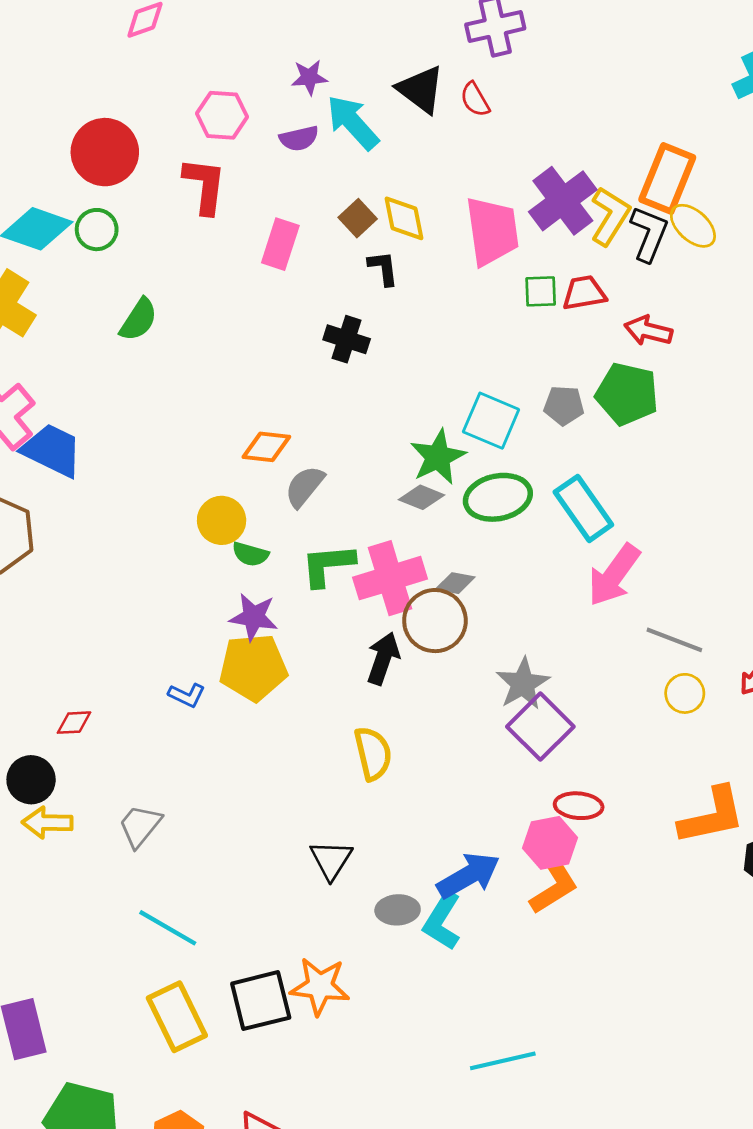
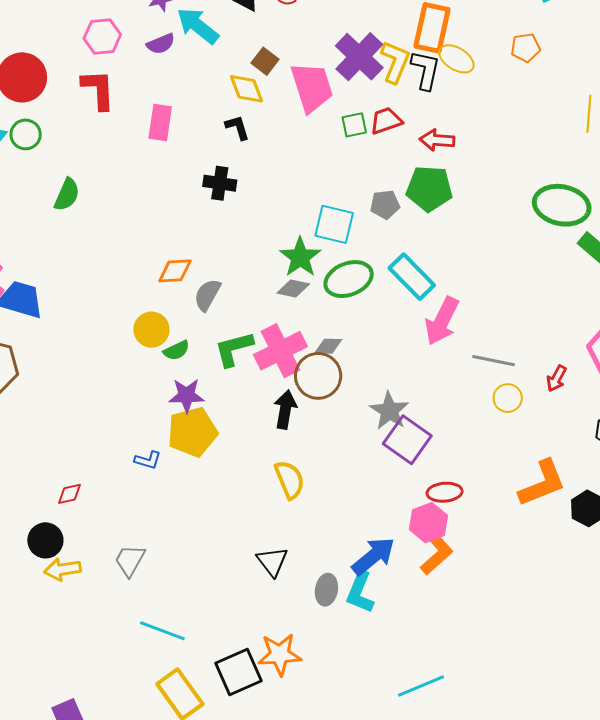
brown square: (358, 218) -> (265, 61), moved
green semicircle: (250, 554) -> (176, 350), turned -32
gray ellipse: (398, 910) -> (326, 590), turned -68

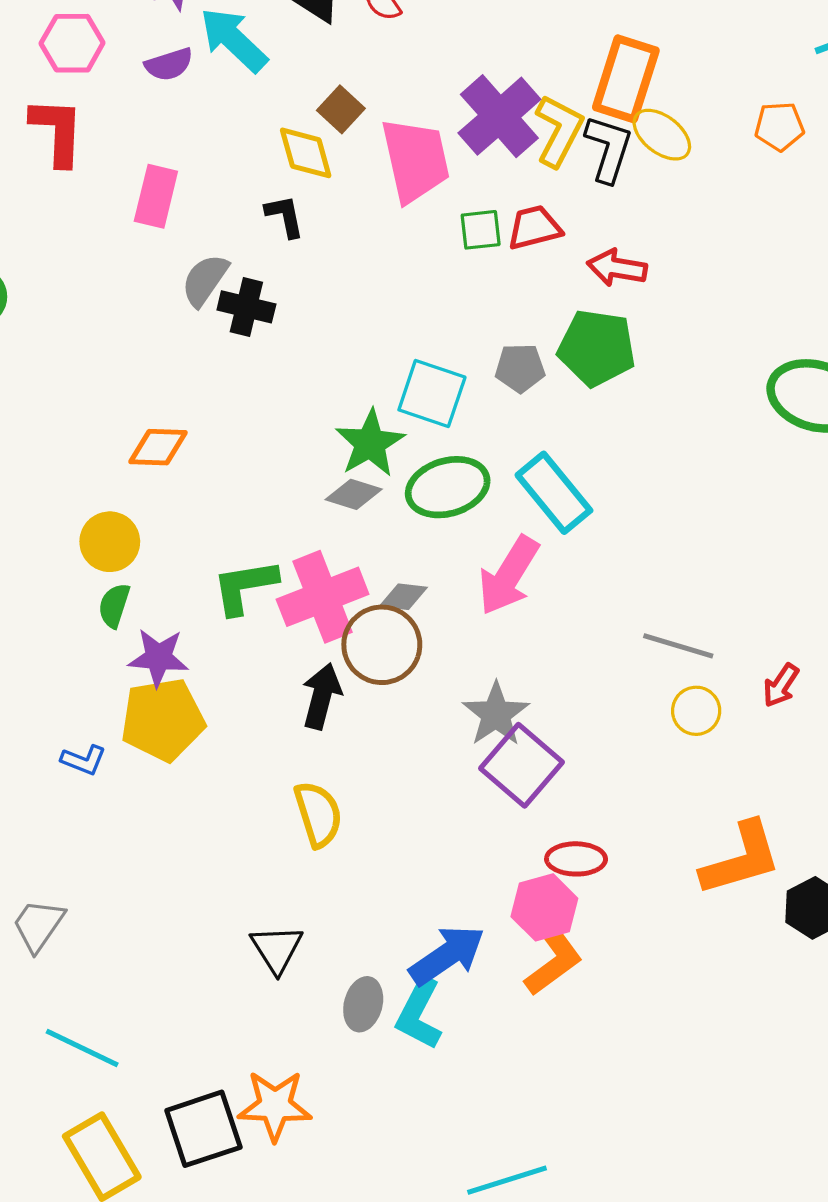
gray semicircle: (207, 295) -> (205, 280), moved
pink arrow: (442, 321) -> (509, 576), moved
green semicircle: (176, 350) -> (114, 606), moved, turned 128

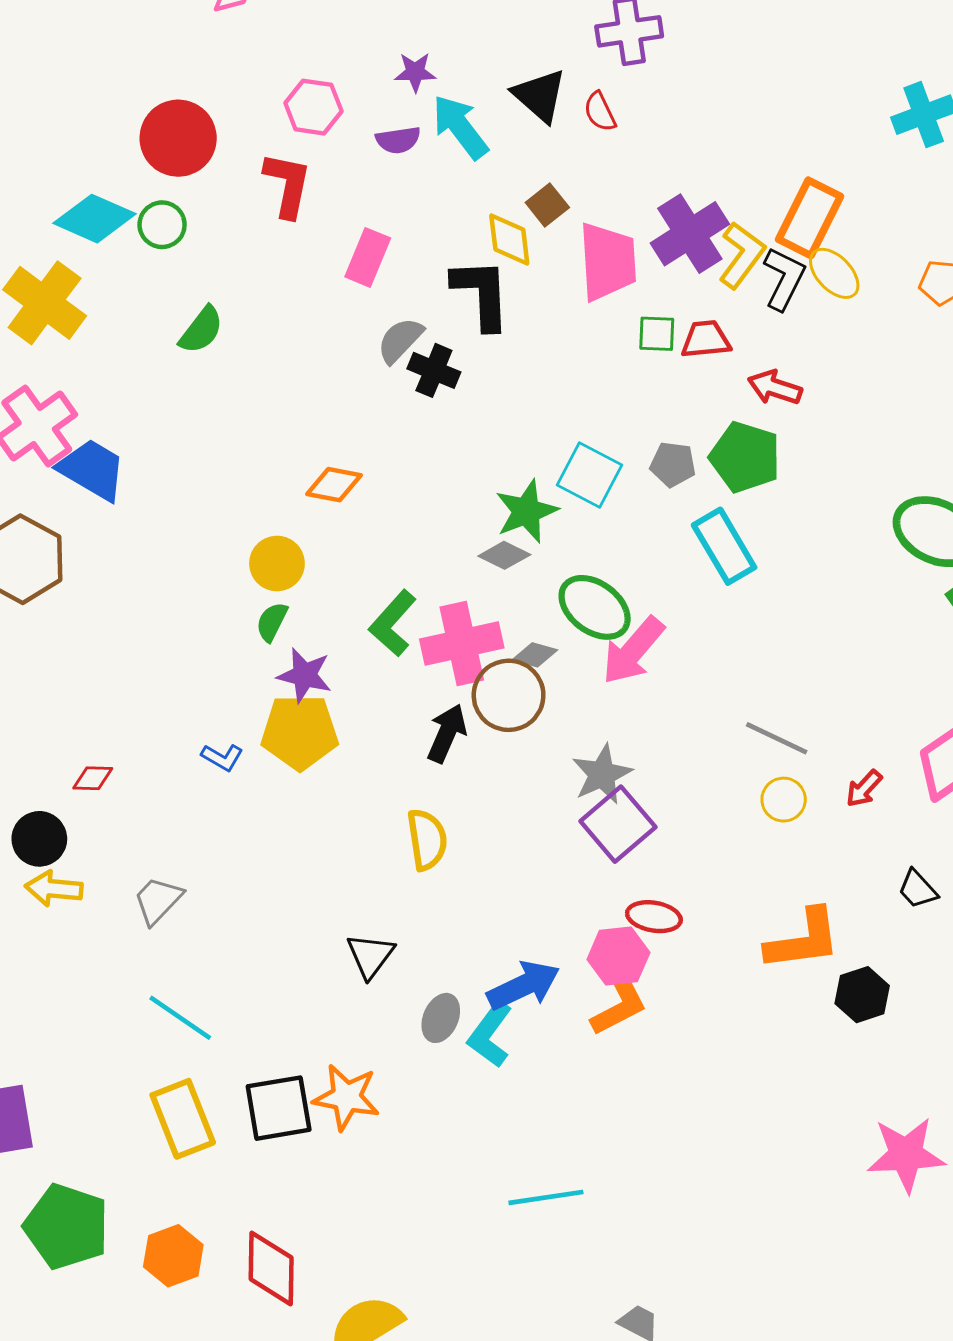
black L-shape: (285, 216) -> (481, 294), size x1.8
green ellipse: (448, 487) -> (595, 607), moved, turned 44
cyan rectangle: (554, 493) -> (724, 546), moved
green L-shape: (245, 587) -> (393, 623), turned -48

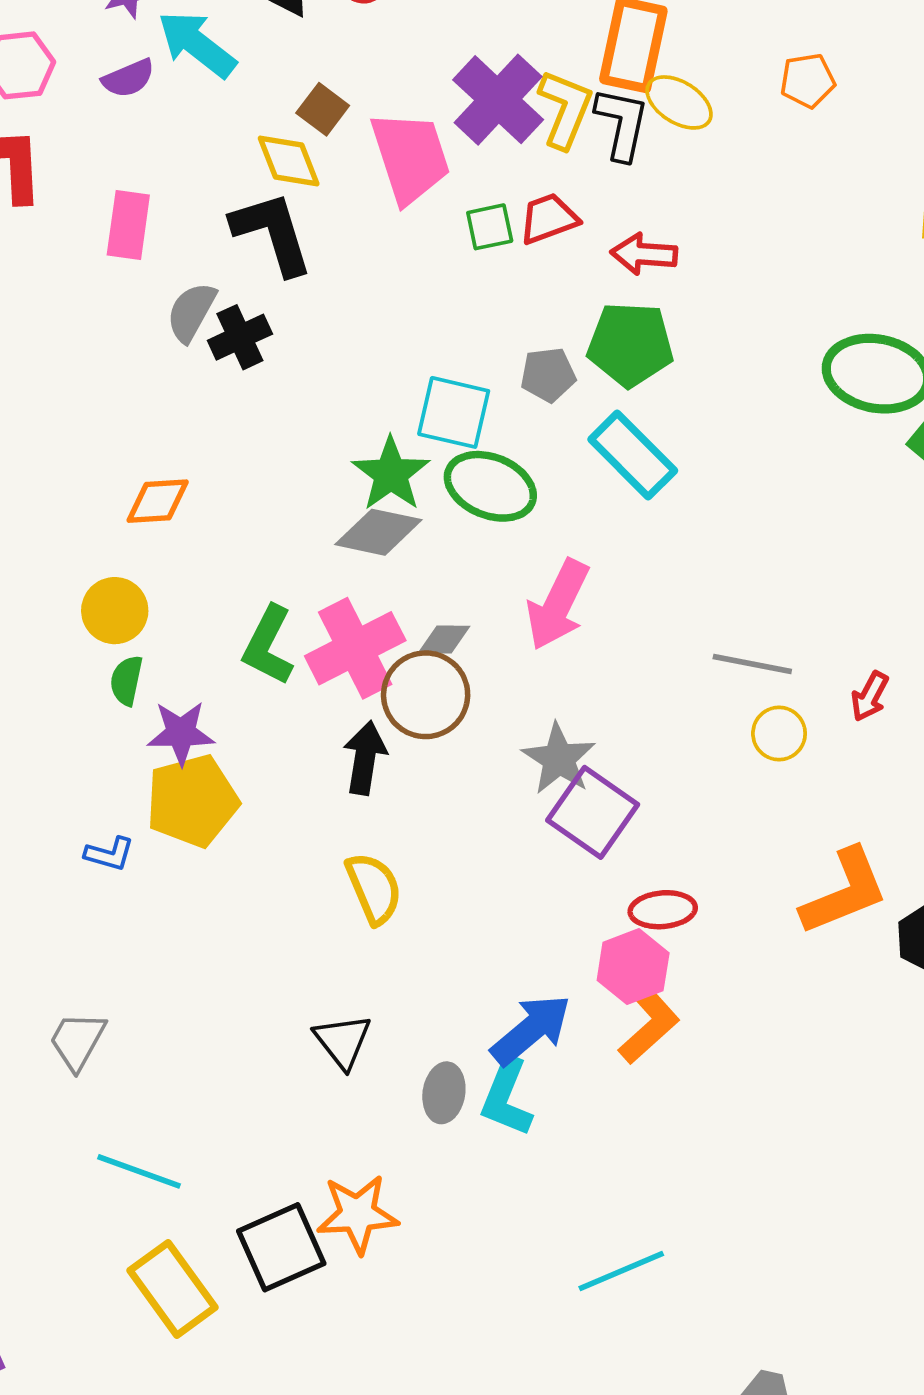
black cross: (434, 370) -> (240, 337), turned -33
gray diamond: (504, 555) -> (378, 532), size x1.4
green ellipse: (595, 607) -> (490, 486), moved

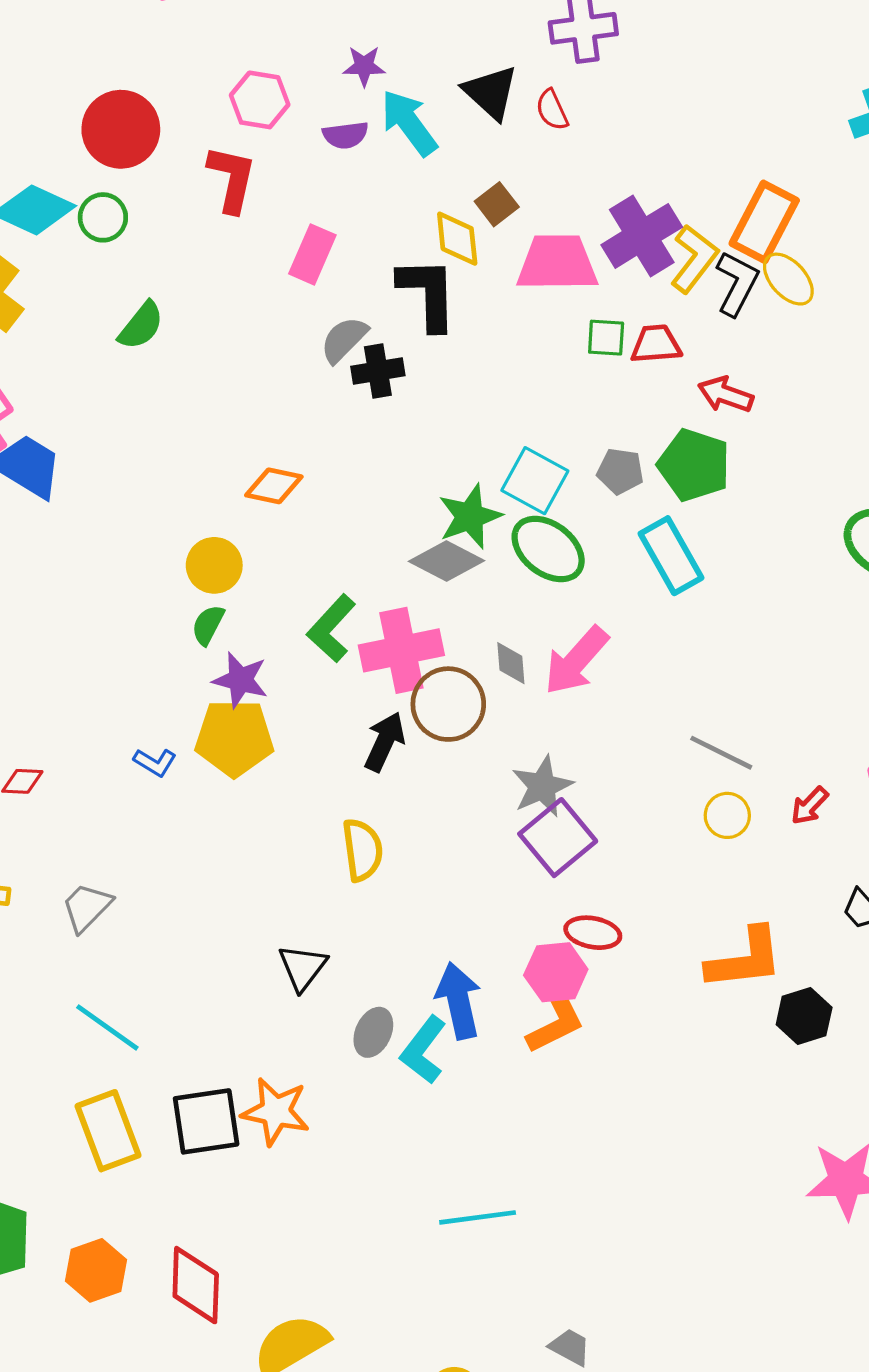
pink trapezoid: (410, 157) -> (557, 263), turned -88
gray diamond: (444, 639) -> (511, 663), moved, turned 69
blue arrow: (531, 1030) -> (458, 1001), turned -78

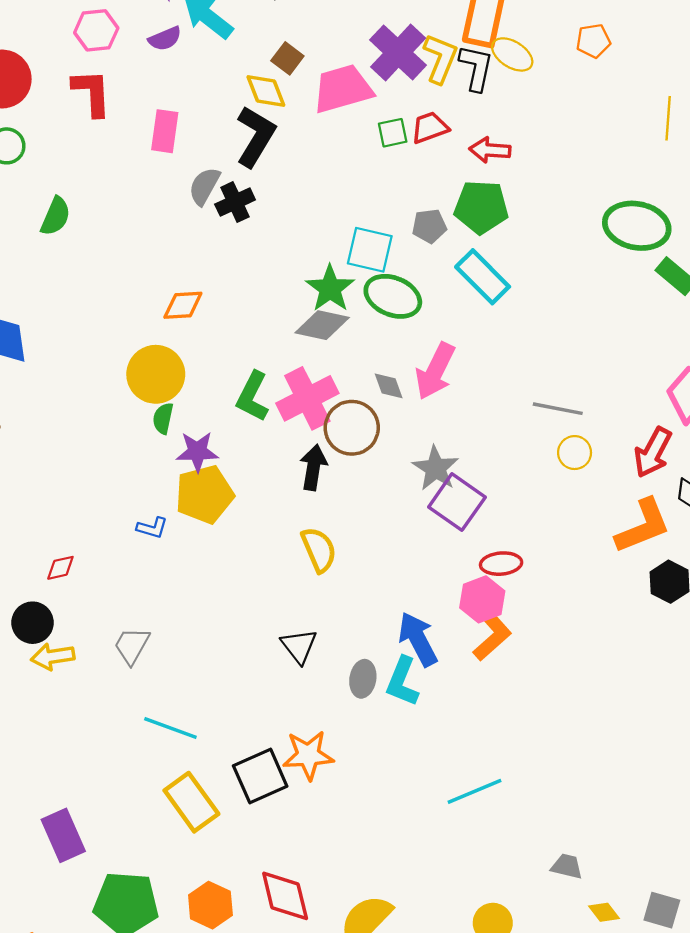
black L-shape: (428, 293) -> (256, 136), turned 48
yellow circle: (214, 565) -> (156, 374), size x1.4
red arrow: (810, 806) -> (653, 452), moved, size x1.6
orange L-shape: (745, 959) -> (643, 526), moved

